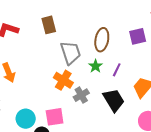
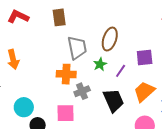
purple square: (138, 36) -> (145, 58), moved
orange cross: (63, 80) -> (66, 74), turned -36
pink square: (55, 117) -> (65, 113), moved

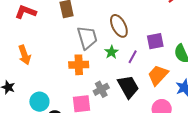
brown ellipse: (110, 39) -> (119, 26), turned -40
gray cross: (82, 91) -> (101, 89), moved

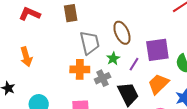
purple square: (155, 41) -> (157, 50), size x1.4
gray cross: (101, 89) -> (103, 78), moved

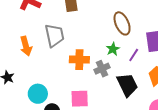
gray trapezoid: (90, 43) -> (54, 35), moved

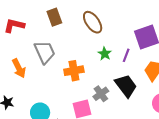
brown ellipse: (122, 23) -> (93, 22), moved
gray cross: (102, 69) -> (101, 94), moved

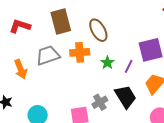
brown rectangle: (54, 17) -> (61, 22), size x1.4
gray trapezoid: (45, 52) -> (48, 55), turned -90
orange cross: (74, 71) -> (80, 52), moved

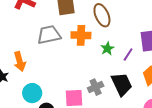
orange arrow: (21, 69) -> (20, 61), moved

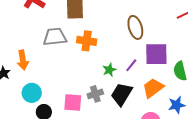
brown ellipse: (102, 15) -> (135, 27), moved
green star: (107, 49) -> (109, 70), moved
black trapezoid: (122, 84) -> (122, 94), turned -130

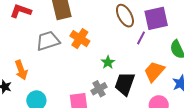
orange cross: (87, 41) -> (80, 39), turned 36
purple square: (156, 54) -> (156, 18), moved
purple line: (131, 65) -> (141, 38), moved

